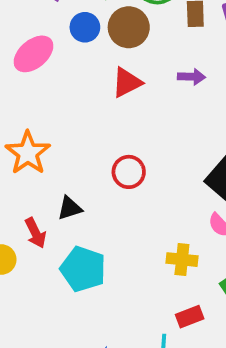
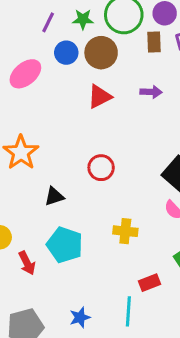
red arrow: (35, 233) -> (27, 263), moved
yellow cross: (182, 260) -> (125, 231), moved

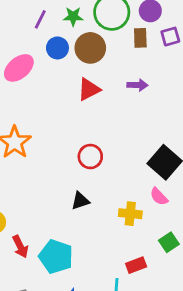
black triangle: (54, 196) -> (80, 201), moved
yellow cross: (125, 231) -> (130, 214), moved
cyan pentagon: (65, 245) -> (56, 257), moved

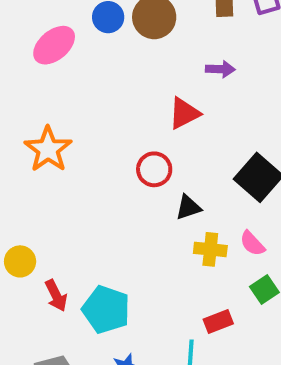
red triangle: (89, 89) -> (184, 113), moved
pink semicircle: (159, 197) -> (252, 243), moved
black triangle: (80, 201) -> (188, 207), moved

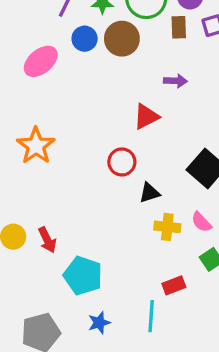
red arrow: (56, 295) -> (47, 240), moved

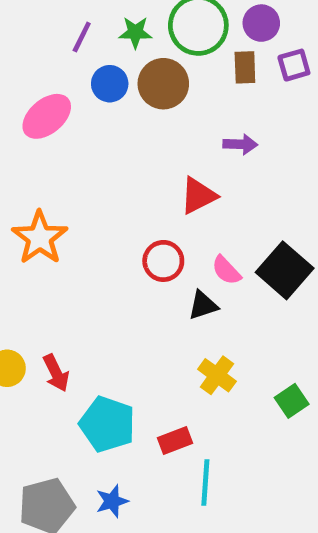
pink semicircle: (201, 222) -> (226, 270), moved
yellow cross: (167, 227) -> (217, 375), moved, turned 30
red rectangle: (174, 285) -> (175, 441), moved
blue star: (99, 323) -> (112, 501), moved

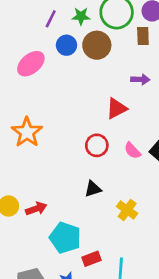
black triangle: (203, 305) -> (93, 189), moved
red arrow: (56, 373) -> (36, 209), turned -84
red rectangle: (175, 441) -> (92, 259), moved

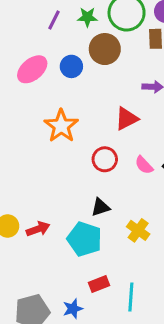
blue circle: (66, 45) -> (71, 66), moved
orange star: (27, 132) -> (61, 126), moved
cyan pentagon: (65, 238) -> (84, 239), moved

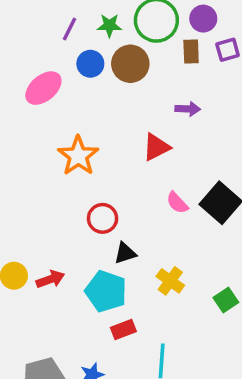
blue circle: (71, 66) -> (90, 64), moved
red circle: (105, 159) -> (103, 218), moved
red rectangle: (99, 284) -> (123, 330), moved

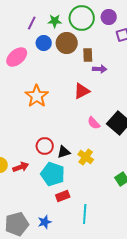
brown rectangle: (191, 52) -> (88, 55), moved
red circle: (103, 218) -> (45, 146), moved
yellow cross: (170, 281) -> (86, 157), moved

